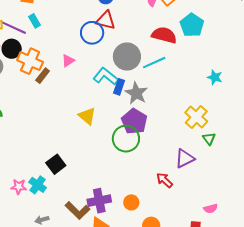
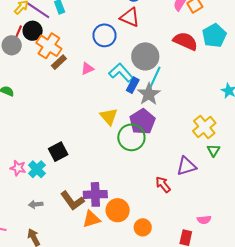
blue circle: (92, 33) -> (104, 35), moved
pink triangle: (68, 61) -> (87, 69), moved
cyan line: (154, 63) -> (155, 78), moved, turned -50
yellow triangle: (87, 116) -> (109, 117), moved
orange circle: (131, 202) -> (118, 210), moved, size x1.5

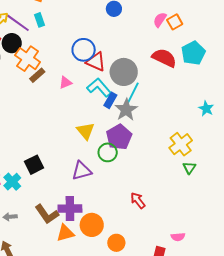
red triangle: (130, 17) -> (96, 62), moved
green circle: (131, 137) -> (108, 152), size x0.7
purple triangle: (186, 166) -> (82, 171), moved

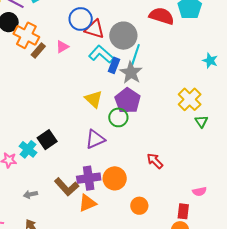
pink triangle: (65, 82) -> (62, 47), moved
cyan cross: (12, 182) -> (28, 149), moved
orange circle: (92, 225) -> (115, 178), moved

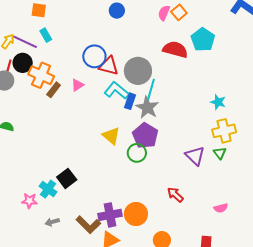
cyan star: (210, 61) -> (218, 102), moved
yellow cross: (190, 99) -> (224, 131), moved, turned 35
purple triangle: (95, 139) -> (195, 156), moved, turned -50
pink semicircle: (199, 191) -> (221, 208), moved
gray arrow: (30, 194) -> (52, 222), moved

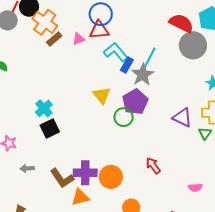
red triangle: (109, 66) -> (99, 30), moved, turned -30
gray circle: (138, 71) -> (193, 45), moved
purple triangle: (195, 156) -> (182, 118), moved, turned -30
cyan cross: (48, 189) -> (44, 108), moved

